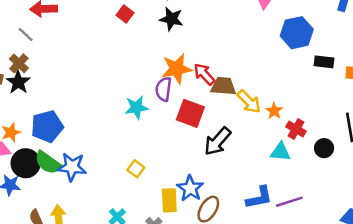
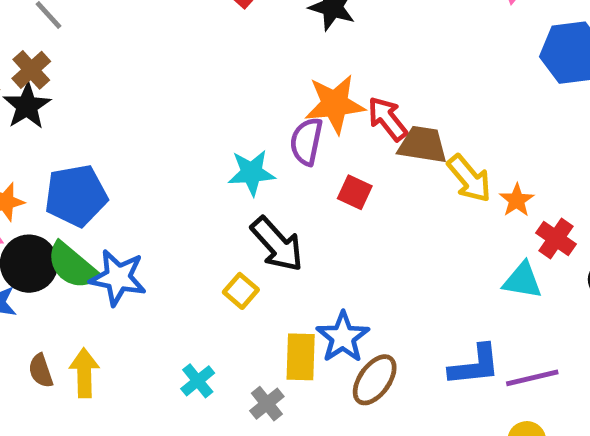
red square: (190, 113) -> (355, 192), size x0.6
black arrow: (218, 141) -> (277, 244), moved, turned -88

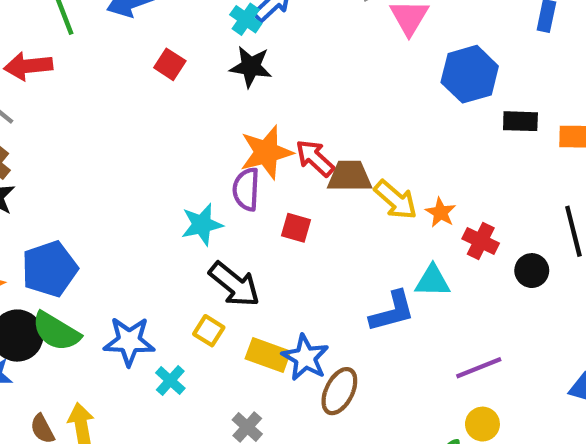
blue star: (118, 278) -> (129, 341), moved
cyan triangle: (522, 280) -> (433, 281), moved
yellow rectangle: (301, 357) -> (268, 355), moved, turned -63
blue L-shape: (475, 365) -> (392, 311), moved
cyan cross: (198, 381) -> (170, 381), moved

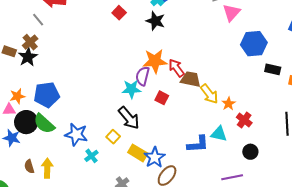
cyan star: (202, 225) -> (131, 89), moved
black circle: (532, 271) -> (250, 152), moved

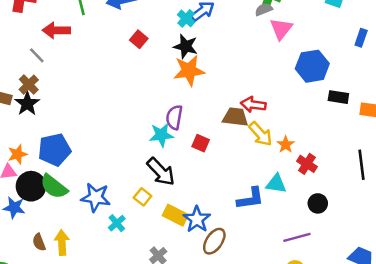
orange star: (155, 61) -> (189, 71), moved
red arrow: (176, 68) -> (253, 105), moved, turned -42

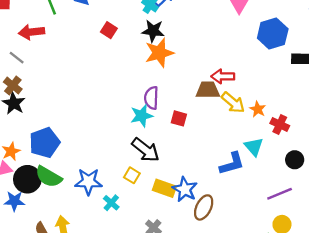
cyan triangle: (276, 184) -> (254, 147), turned 48

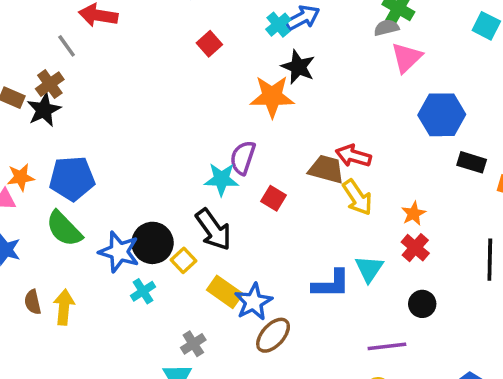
black star: (153, 31) -> (298, 67), moved
orange star: (258, 109) -> (414, 214), moved
black circle: (27, 179) -> (153, 243), moved

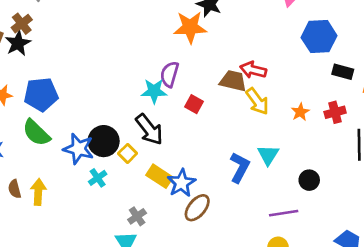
red cross: (415, 248) -> (335, 112), moved, turned 36
blue L-shape: (331, 284) -> (240, 167), turned -60

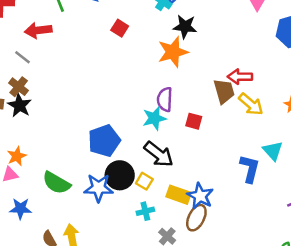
brown trapezoid: (233, 81) -> (224, 91), turned 75
blue pentagon: (41, 94) -> (104, 141), moved
cyan cross: (98, 178) -> (145, 211), moved, turned 35
brown ellipse: (197, 208) -> (196, 218), moved

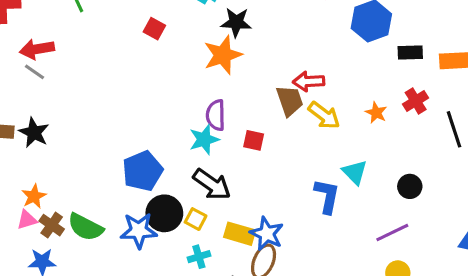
red arrow: (38, 30) -> (37, 49), moved
brown cross: (19, 87) -> (52, 225), moved

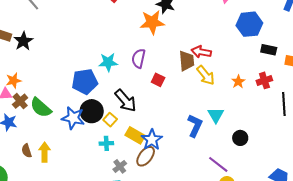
cyan star: (204, 139) -> (108, 62), moved
black circle: (410, 186) -> (240, 138), moved
purple line: (392, 232) -> (218, 164), moved, turned 50

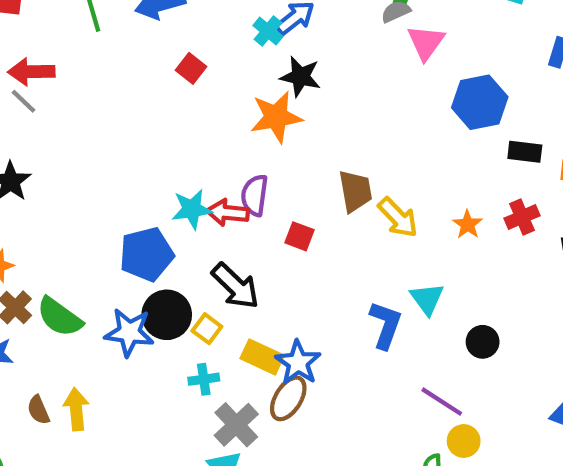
red arrow: (201, 52) -> (228, 213), moved
gray cross: (120, 166) -> (236, 425), size x1.5

